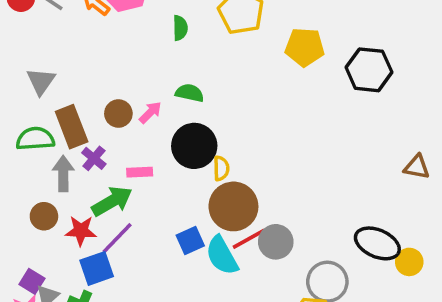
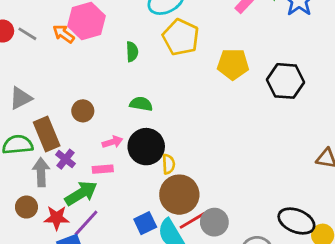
gray triangle: (41, 81) -> (21, 98), turned 30
pink arrow: (150, 112) -> (112, 142), moved, turned 30
brown circle: (118, 114) -> (83, 111), moved

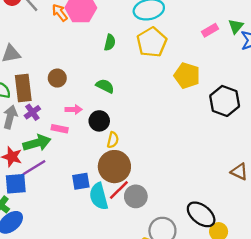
black circle: (146, 147) -> (99, 121), size x0.7
red line: (193, 220) -> (119, 190), turned -30

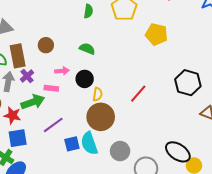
black hexagon: (225, 101) -> (188, 83), moved
purple line: (34, 168) -> (53, 125), moved
blue square: (81, 181) -> (72, 144), moved
red line: (119, 190) -> (138, 94), moved
gray circle: (136, 196) -> (120, 151), moved

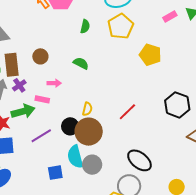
black circle: (85, 79) -> (70, 126), moved
blue square: (72, 144) -> (55, 173), moved
gray circle: (120, 151) -> (92, 165), moved
black ellipse: (178, 152) -> (139, 160), moved

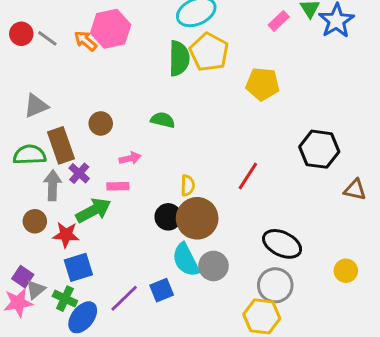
green semicircle: (85, 26) -> (179, 58), moved, size x1.6
purple line: (41, 136) -> (124, 298), moved

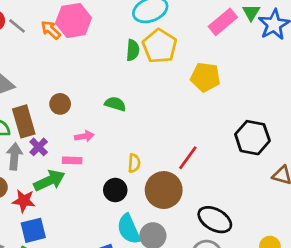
pink rectangle: (279, 21) -> (223, 22), size x1.5
green semicircle: (179, 58) -> (133, 50), size x0.7
brown circle: (197, 218) -> (164, 190), moved

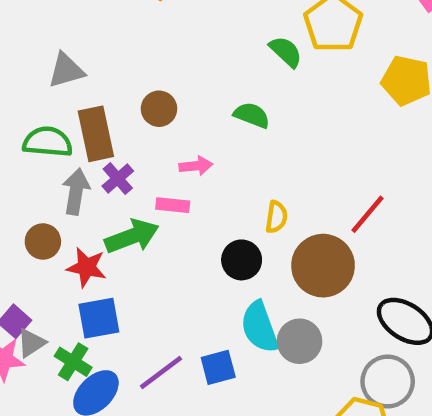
green semicircle: (133, 50) -> (286, 52), moved, turned -55

